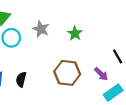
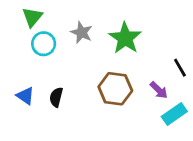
green star: (75, 33) -> (125, 38), size x1.6

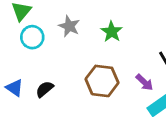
green star: (125, 38) -> (112, 32), size x0.7
black semicircle: (56, 97) -> (45, 89), turned 36

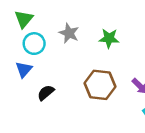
green star: (112, 32) -> (109, 38), turned -30
blue triangle: (14, 88) -> (24, 69), moved, turned 36

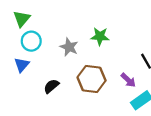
gray star: (69, 33) -> (69, 47), moved
black semicircle: (46, 93) -> (51, 86), moved

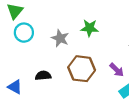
blue triangle: (22, 65) -> (15, 87), moved, turned -42
black semicircle: (51, 86) -> (43, 76), turned 35

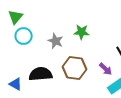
black semicircle: (43, 76) -> (41, 74), size x1.6

